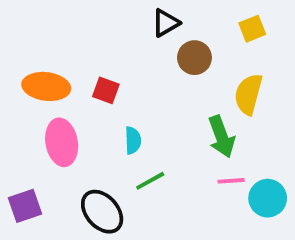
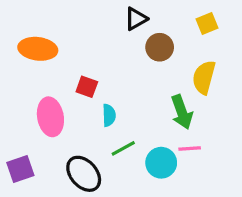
orange ellipse: (46, 86) -> (38, 49), moved
red square: (106, 90) -> (87, 87), moved
cyan circle: (268, 198) -> (161, 163), moved

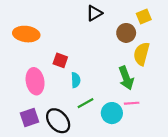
brown circle: (160, 47) -> (126, 33), moved
purple square: (20, 169) -> (30, 117), moved

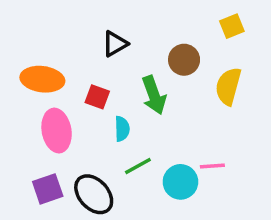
black triangle: (94, 13) -> (115, 44), moved
brown circle: (126, 33) -> (184, 60), moved
orange ellipse: (26, 34) -> (42, 79), moved
green arrow: (126, 78) -> (154, 95), moved

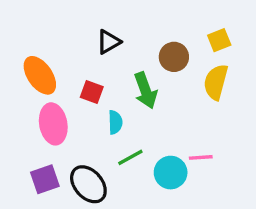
yellow square: (232, 26) -> (219, 40), moved
orange ellipse: (42, 79) -> (40, 75), turned 48

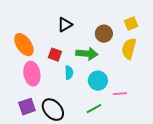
green arrow: (145, 90) -> (87, 54), turned -65
green line: (130, 157) -> (94, 109), moved
cyan circle: (171, 173) -> (98, 81), moved

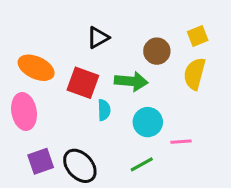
orange ellipse: (24, 45) -> (36, 68), turned -30
red square: (55, 55) -> (83, 83), size x1.5
pink ellipse: (32, 74) -> (24, 111), moved

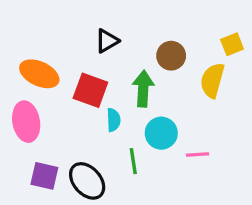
yellow square: (198, 36) -> (232, 44), moved
green arrow: (131, 81) -> (143, 89), turned -92
purple square: (41, 161) -> (44, 176), turned 32
green line: (142, 164) -> (133, 161), moved, turned -70

